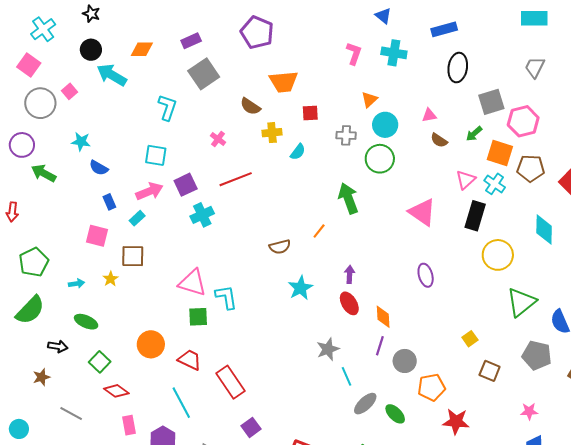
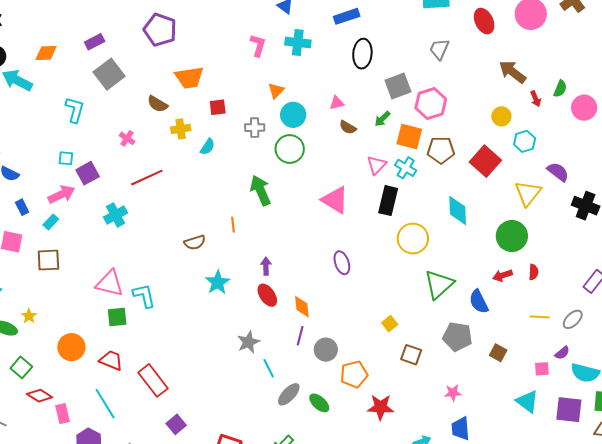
cyan square: (156, 155) -> (66, 158), size x0.7
purple square: (186, 185) -> (88, 173), moved
orange line: (319, 231) -> (233, 225), turned -42
yellow star: (111, 279) -> (29, 316), moved
pink rectangle: (129, 425) -> (62, 414), moved

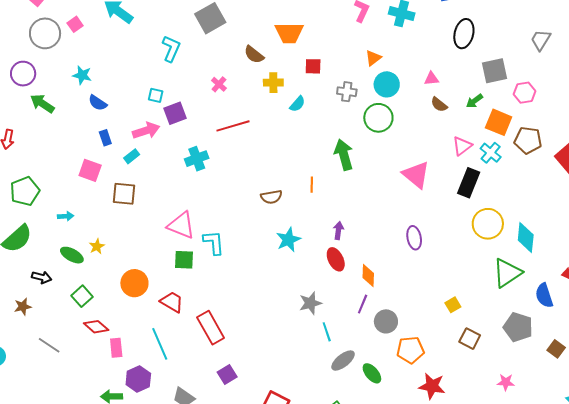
pink hexagon: (431, 104) -> (525, 93), size x0.7
cyan diamond: (458, 210) -> (526, 237), moved

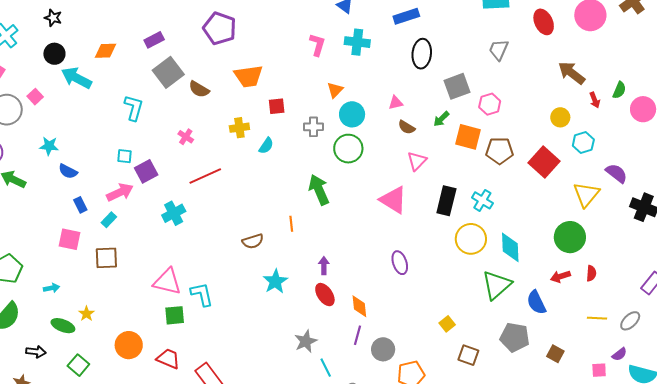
brown semicircle: (254, 55) -> (199, 89), moved
pink triangle: (462, 146) -> (417, 161), moved
cyan cross: (491, 153) -> (482, 200), moved

